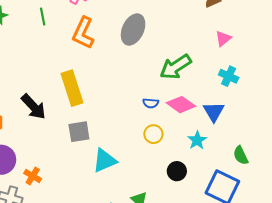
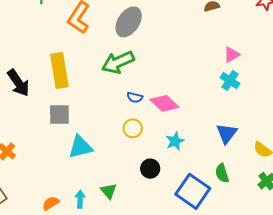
pink triangle: (223, 39) -> (232, 55), moved
green arrow: (176, 67) -> (118, 62), moved
cyan cross: (229, 76) -> (230, 81), moved
blue triangle: (214, 112) -> (227, 133), moved
green semicircle: (241, 155) -> (222, 173), moved

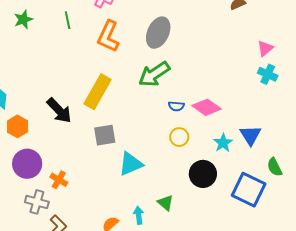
yellow rectangle: (59, 71) -> (98, 92), turned 48
blue triangle: (227, 133) -> (250, 135), moved
black circle: (150, 169) -> (203, 174), size x1.4

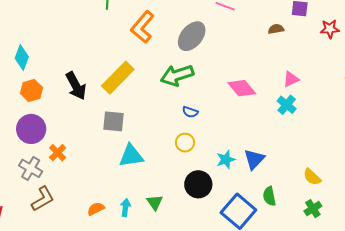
pink diamond: (207, 107) -> (242, 88), moved

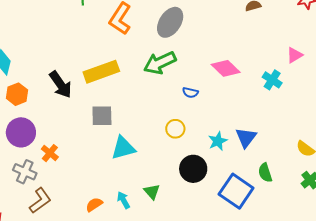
yellow rectangle: (118, 78) -> (101, 72), turned 32
pink triangle: (291, 79) -> (295, 55), moved
blue semicircle: (190, 112) -> (190, 93), moved
cyan arrow: (125, 208) -> (123, 200), turned -30

